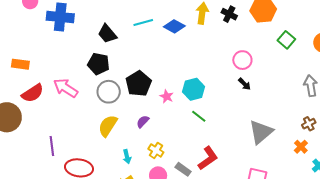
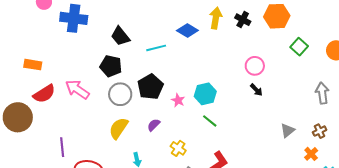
cyan line: (143, 23) -> (156, 48), moved
gray triangle: (261, 132) -> (288, 130), moved, size x0.6
yellow cross: (156, 150) -> (178, 148), moved

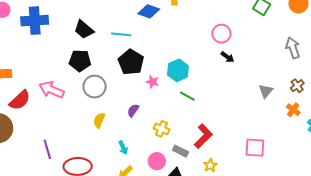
cyan line: (156, 48) -> (121, 34), turned 30
black pentagon: (150, 87) -> (131, 62), moved
yellow semicircle: (119, 128) -> (99, 120), size x0.7

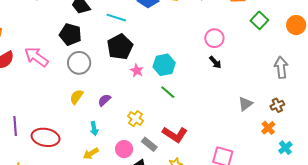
purple semicircle: (133, 110) -> (104, 100), moved
red L-shape: (203, 136) -> (175, 134), turned 65
purple line: (47, 149) -> (15, 126), moved

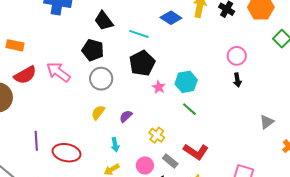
black arrow: (215, 62) -> (237, 80), turned 32

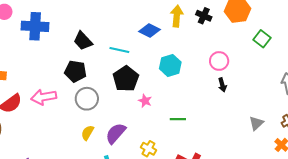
pink arrow: (58, 72) -> (44, 97), turned -40
cyan hexagon: (186, 82) -> (170, 65), moved
green line: (189, 109) -> (178, 119), turned -35
purple semicircle: (126, 116) -> (116, 133), size x1.6

